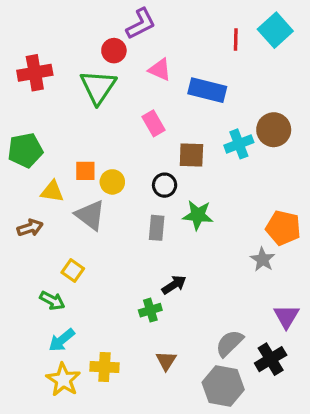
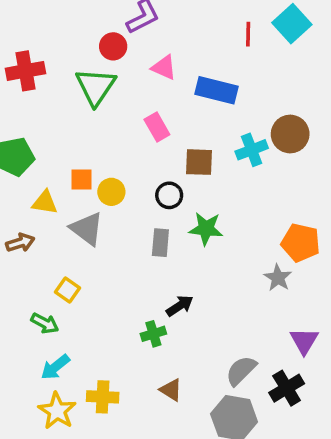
brown triangle: (166, 361) -> (171, 390), turned -30

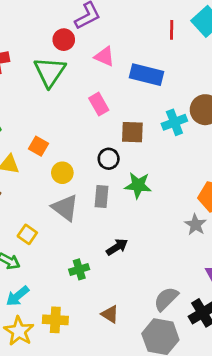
orange square: (82, 180) -> (39, 146), turned 30
yellow circle: (111, 192) -> (62, 173), moved
gray triangle: (87, 229) -> (65, 208), moved
green cross: (153, 334) -> (79, 269), moved

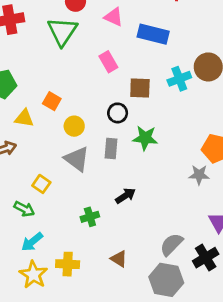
gray star: (195, 225) -> (199, 175), turned -30

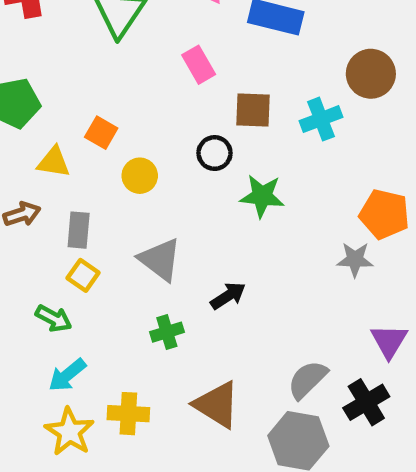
cyan cross: (179, 79) -> (321, 119), moved
gray rectangle: (111, 148) -> (79, 230), moved
gray triangle: (77, 159) -> (160, 260), moved
brown triangle: (119, 259) -> (217, 405), size x1.6

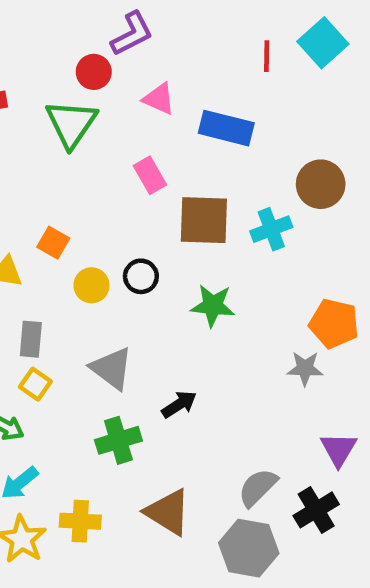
brown square: (253, 110) -> (204, 220), size x1.4
black circle: (215, 153) -> (141, 276), moved
green cross: (167, 332) -> (118, 440), size x1.4

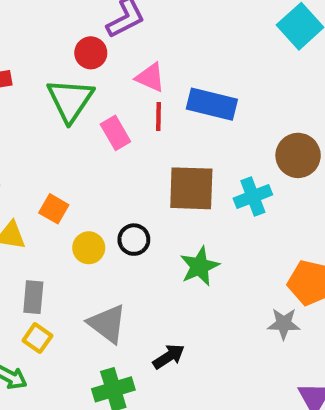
red line: (267, 56) -> (158, 116), moved
pink rectangle: (150, 175) -> (115, 133), moved
green star: (213, 306) -> (200, 266), turned -30

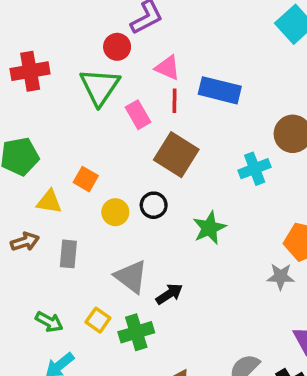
brown square: (191, 188) -> (176, 155), moved, turned 30
yellow square: (37, 338) -> (98, 320), moved
black arrow: (169, 357) -> (169, 294), moved

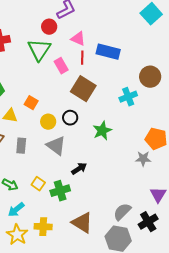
gray triangle: (131, 277) -> (56, 146), moved

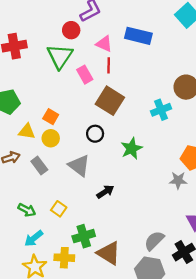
blue rectangle: (108, 52) -> (138, 36), moved
yellow circle: (48, 122) -> (51, 138), moved
gray rectangle: (21, 146) -> (39, 166), turned -42
green cross: (60, 191) -> (84, 236), moved

